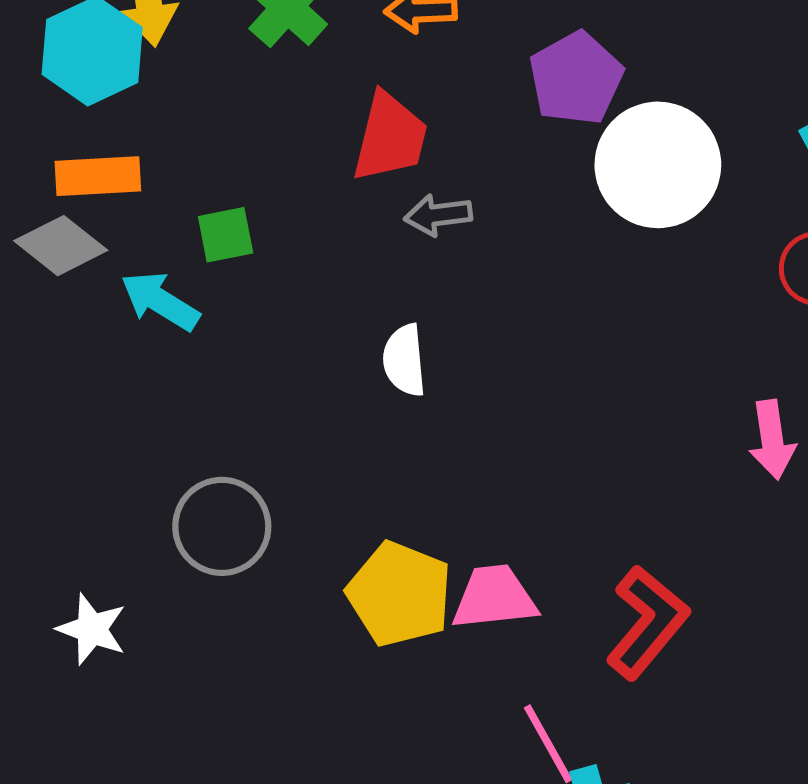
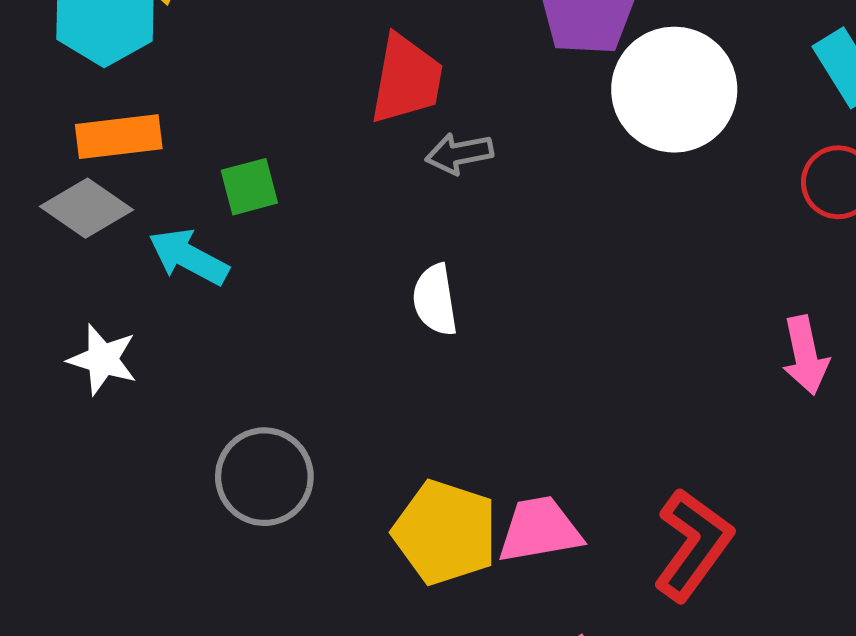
white star: (92, 629) -> (103, 359), moved

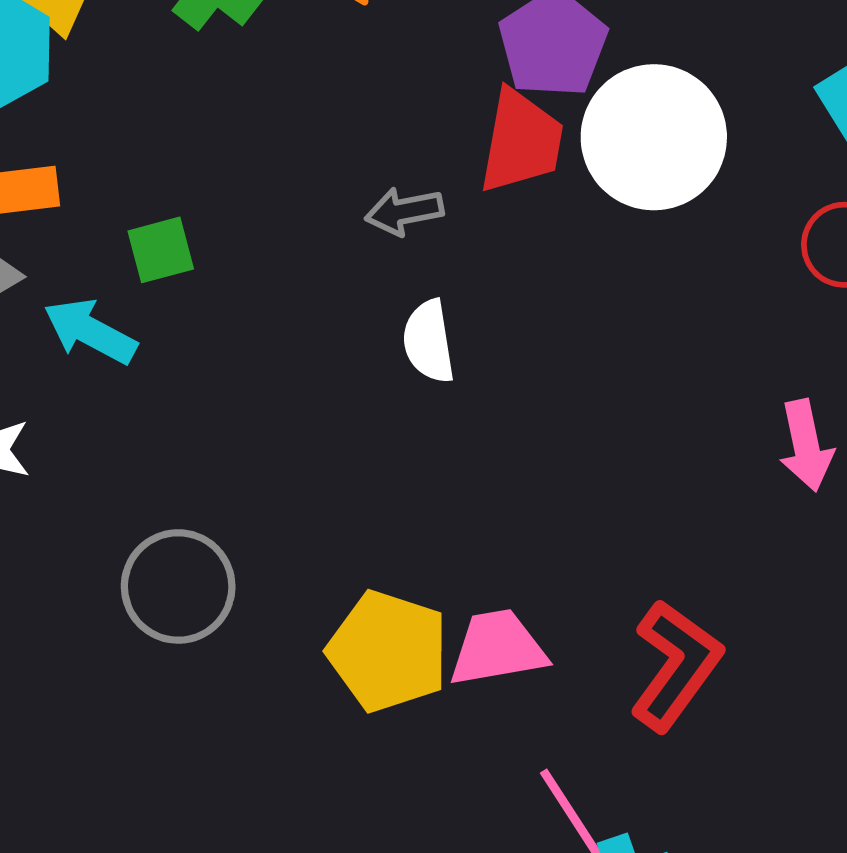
red trapezoid: (406, 79) -> (521, 141), moved
white semicircle: (435, 300) -> (429, 341), moved

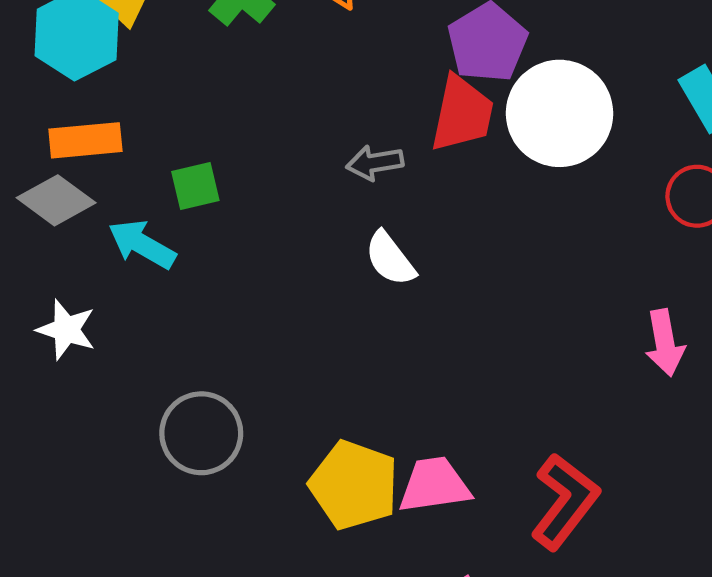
white semicircle: (429, 341) -> (390, 259), turned -30

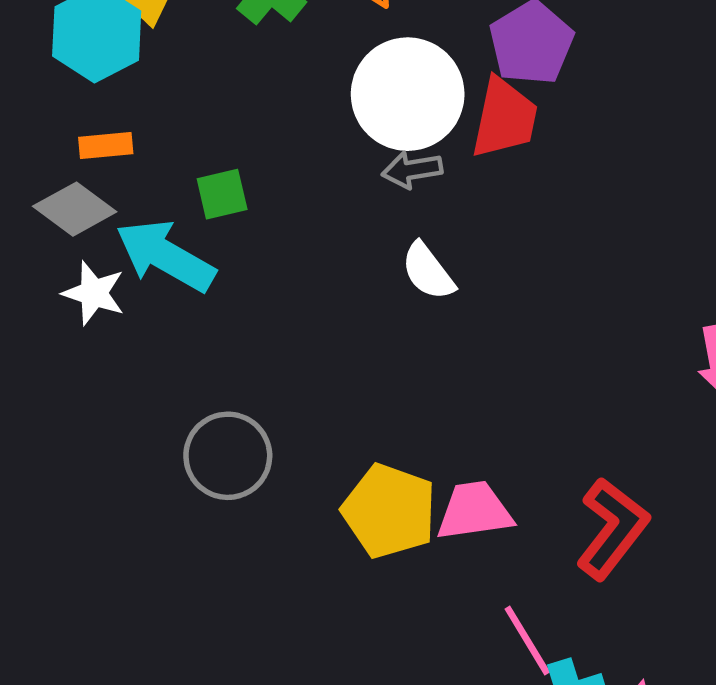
white circle: (560, 113) -> (408, 94), moved
orange rectangle: (85, 140) -> (106, 146), size x0.7
cyan arrow: (142, 244) -> (165, 256), size x1.4
white star: (66, 330) -> (94, 293), moved

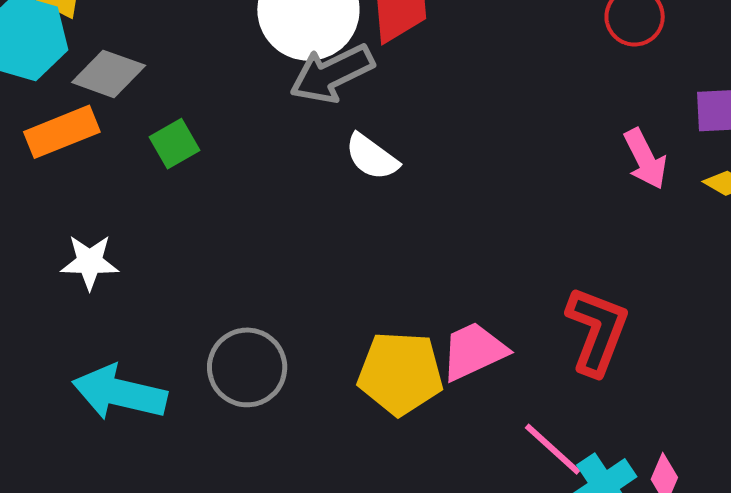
orange rectangle: (106, 146) -> (62, 132), size x1.5
gray arrow: (412, 170) -> (332, 74), size x1.6
gray diamond: (75, 209) -> (109, 74), moved
cyan arrow: (165, 256) -> (120, 393), moved

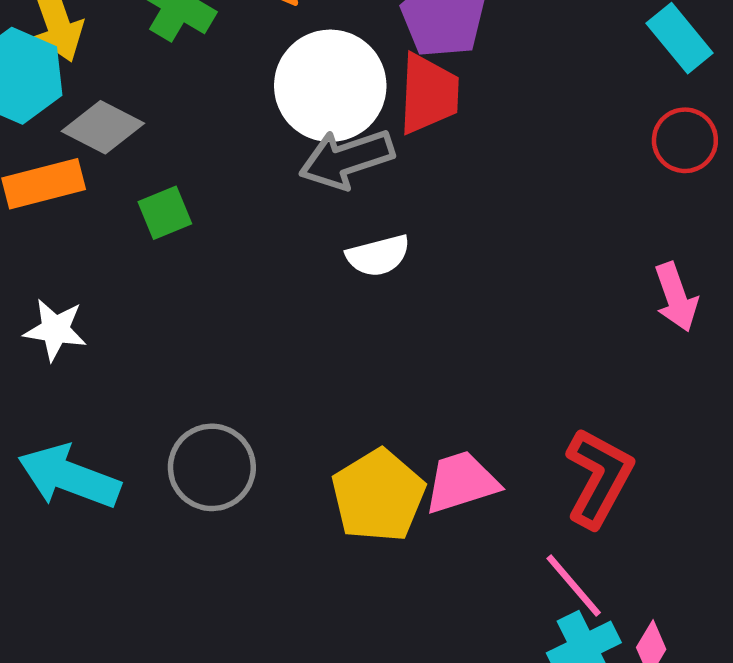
white semicircle: (372, 157) -> (378, 256), turned -58
yellow pentagon: (400, 373) -> (378, 496), turned 30
pink line: (553, 449) -> (574, 585), moved

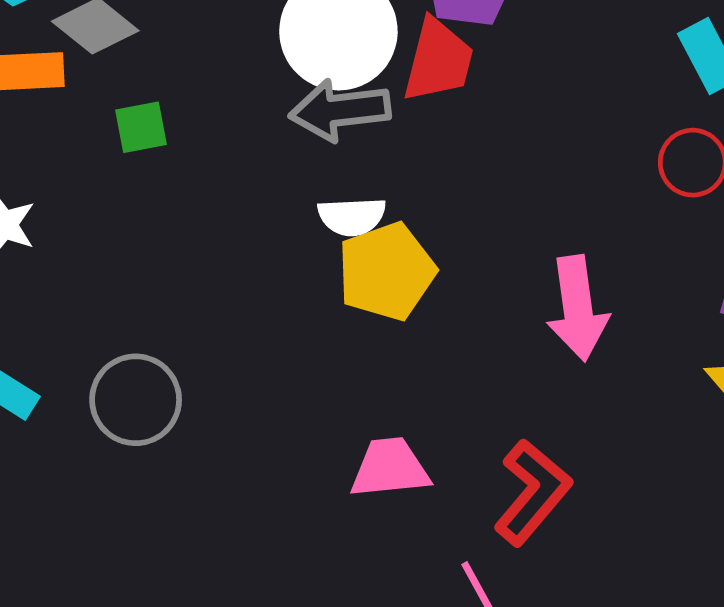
pink arrow: (676, 297) -> (578, 308), moved, size x1.4
yellow pentagon: (378, 496) -> (386, 271), moved

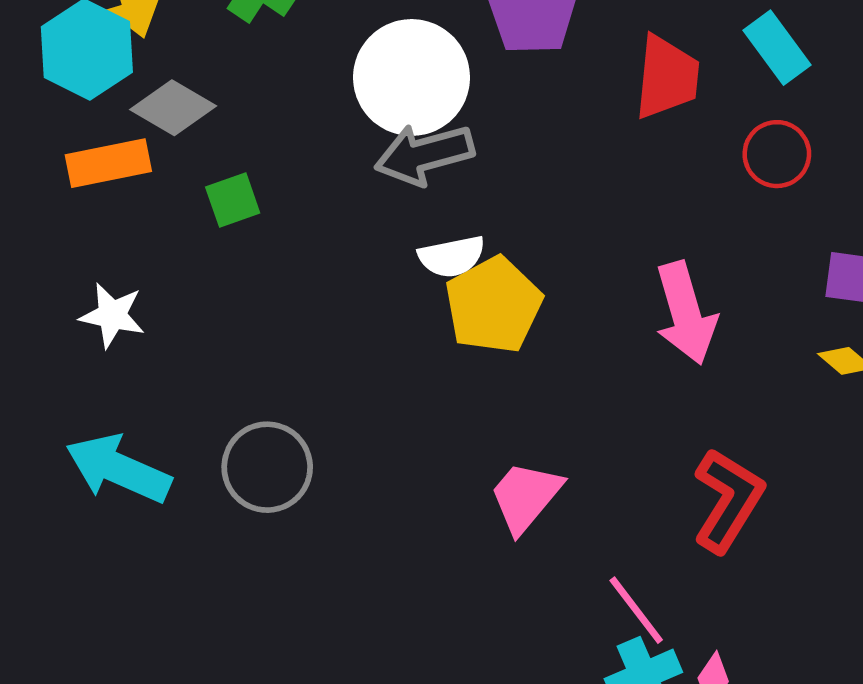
red trapezoid: (438, 60) -> (667, 77), moved
pink trapezoid: (390, 468) -> (525, 497), turned -36
red L-shape: (533, 492) -> (728, 500), moved

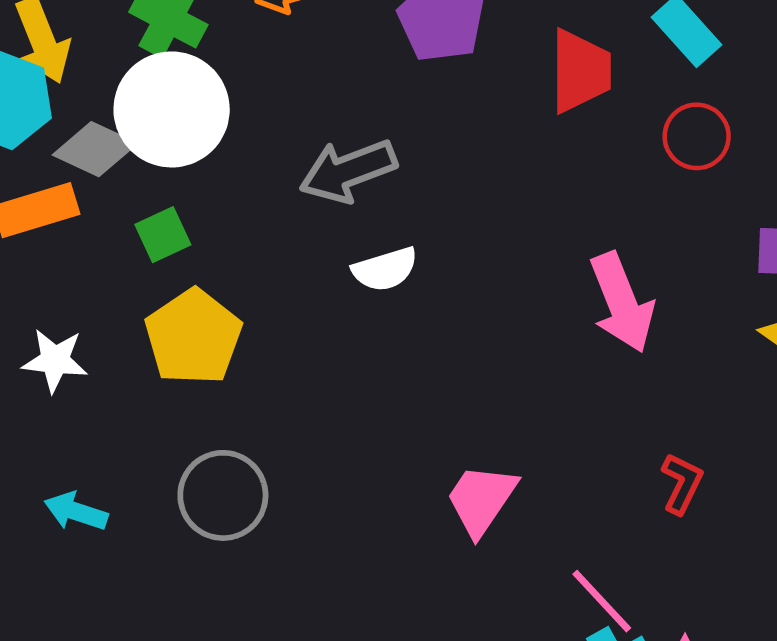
white circle: (412, 78) -> (172, 109), moved
yellow pentagon: (493, 305) -> (193, 337), moved
cyan arrow: (118, 469) -> (76, 511), size x0.6
red L-shape: (728, 500) -> (682, 483), size x0.6

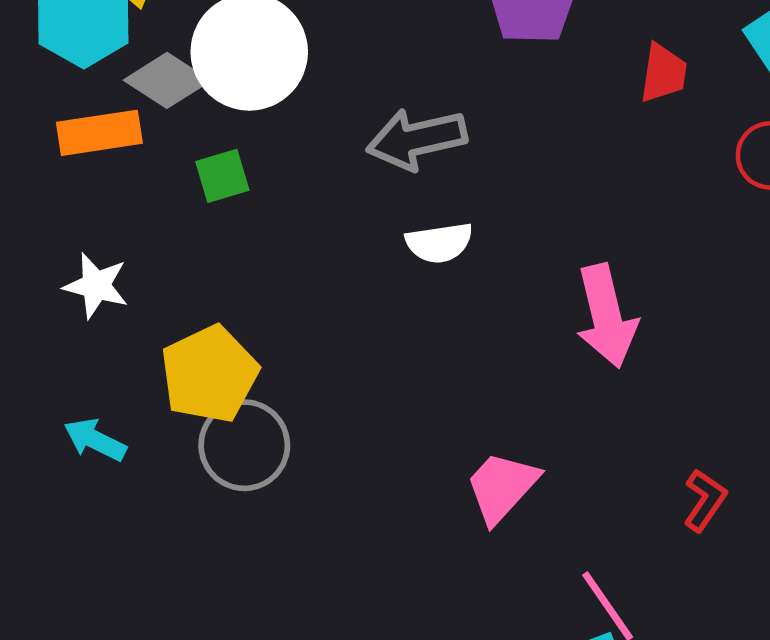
red trapezoid: (580, 71) -> (663, 73), size x0.7
pink arrow: (622, 303) -> (606, 316), moved
yellow pentagon: (193, 337) -> (209, 374), moved

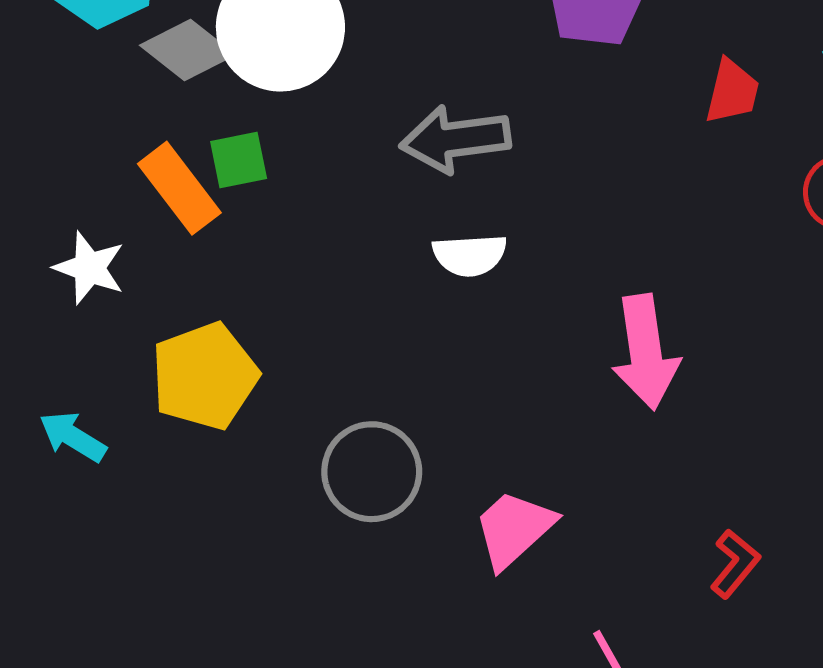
orange rectangle: (99, 133) -> (179, 188), moved, turned 56
gray circle: (244, 445) -> (372, 472), moved

